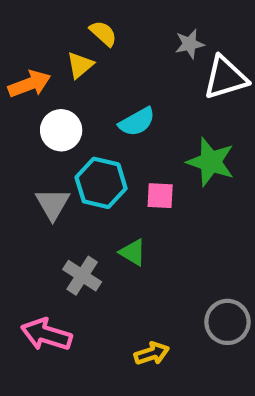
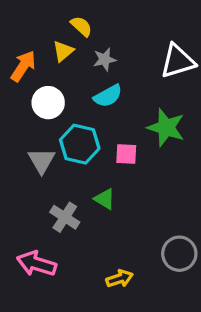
gray star: (190, 44) -> (105, 59), moved
orange arrow: (29, 84) -> (23, 66), turned -36

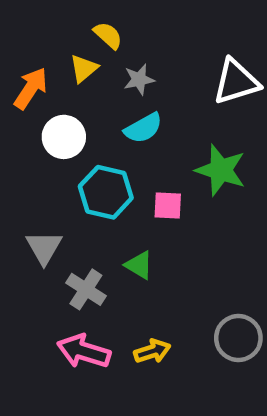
gray triangle: (42, 161) -> (44, 247), moved
pink arrow: (37, 264) -> (84, 351), moved
yellow arrow: (120, 279) -> (152, 351), moved

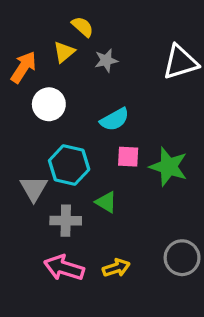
cyan semicircle: (143, 128) -> (115, 119), moved
green star: (221, 170) -> (169, 167), moved
cyan hexagon: (106, 192) -> (69, 165), moved
gray cross: (86, 289) -> (66, 221), turned -32

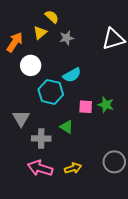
pink square: (128, 157) -> (86, 107), moved
cyan hexagon: (69, 165) -> (51, 92), moved
green star: (169, 167) -> (106, 105), size x0.7

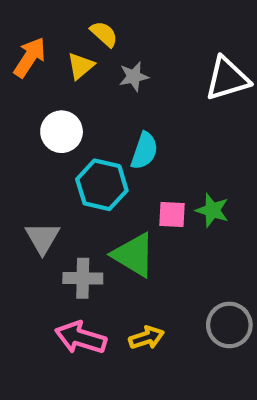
orange arrow: (15, 42) -> (30, 57), moved
cyan semicircle: (72, 75) -> (144, 151), turned -42
green triangle: (67, 127) -> (134, 255), size x1.6

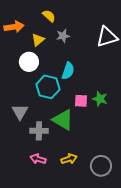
orange arrow: (30, 57) -> (14, 27), turned 48
yellow triangle: (81, 66) -> (38, 40), moved
gray circle: (229, 325) -> (101, 166), moved
pink arrow: (81, 338) -> (38, 159), size x0.7

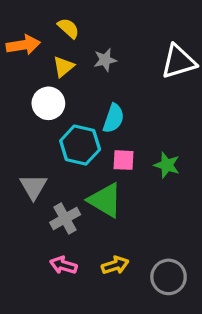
yellow semicircle: (49, 16) -> (68, 28), moved
pink square: (81, 101) -> (123, 160), moved
gray cross: (39, 131) -> (65, 218), turned -30

